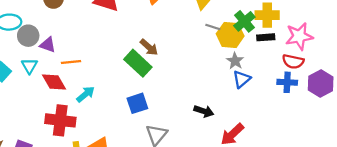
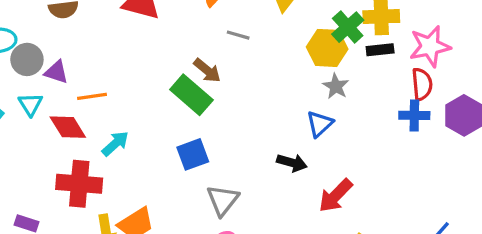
gray line: (213, 27) -> (238, 35), moved
red semicircle: (293, 62) -> (422, 84), turned -105
blue triangle: (242, 79) -> (320, 124), moved

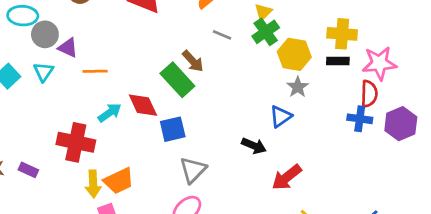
green cross: (348, 27) -> (266, 32), moved
red diamond: (68, 127) -> (143, 105), moved

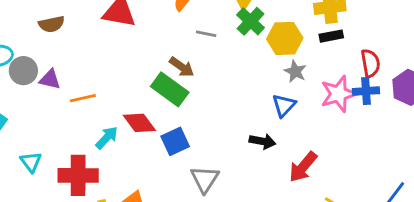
pink star: (379, 63) -> (339, 94), moved
cyan triangle: (43, 72) -> (31, 162), moved

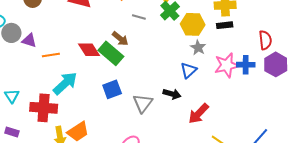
red semicircle: (370, 63) -> (265, 40), moved
red diamond: (139, 123) -> (89, 50), moved
cyan arrow: (107, 138) -> (65, 83), size x1.5
gray triangle: (205, 179) -> (143, 103), moved

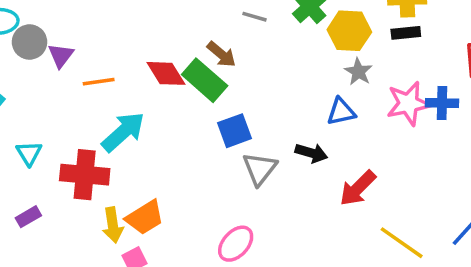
purple triangle: (29, 40) -> (61, 55), turned 49
blue triangle: (189, 70) -> (341, 112), turned 30
blue square: (112, 89) -> (235, 131), moved
purple rectangle: (12, 132) -> (28, 217), turned -48

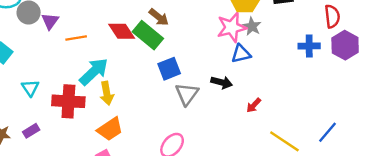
pink star: (408, 104) -> (232, 27), moved
red arrow: (358, 188) -> (254, 105), size x0.6
yellow arrow: (113, 225) -> (107, 93), moved

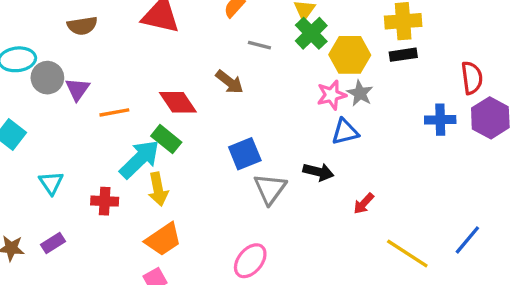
pink star: (232, 27) -> (332, 95), size x0.7
green rectangle: (148, 35) -> (166, 139), moved, size x0.7
red cross: (68, 101) -> (105, 201), size x0.6

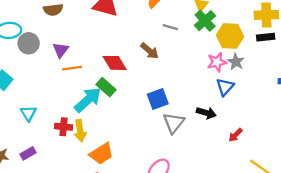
purple triangle: (78, 89) -> (61, 50), moved
blue triangle: (345, 132) -> (225, 87), turned -36
yellow arrow: (158, 189) -> (80, 131), moved

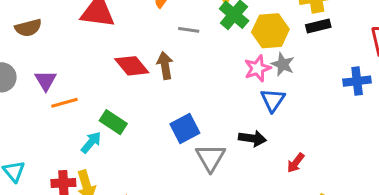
brown arrow: (149, 51) -> (165, 65), turned -132
red diamond: (115, 63) -> (132, 66), moved
cyan arrow: (88, 100) -> (91, 142), size x0.6

